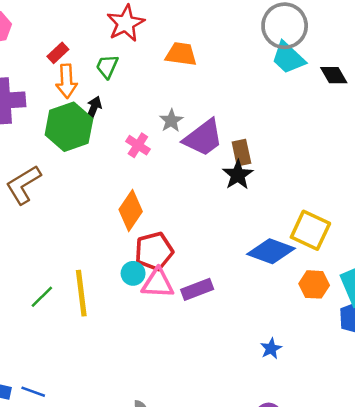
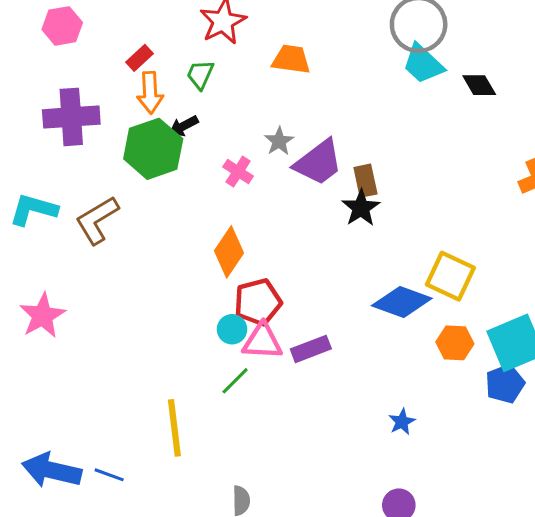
black arrow: (94, 108) -> (183, 126), turned -140
yellow line: (81, 293) -> (174, 428), moved
green line: (42, 297) -> (235, 381), moved

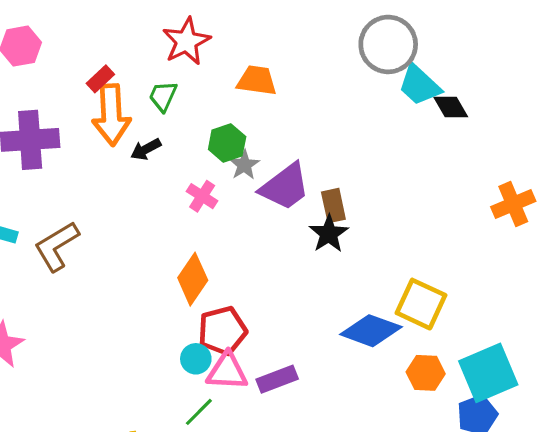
cyan trapezoid: (423, 64) -> (419, 85), moved
orange arrow: (150, 93) -> (111, 115), size x1.4
green hexagon: (153, 149) -> (227, 143), moved, size x0.6

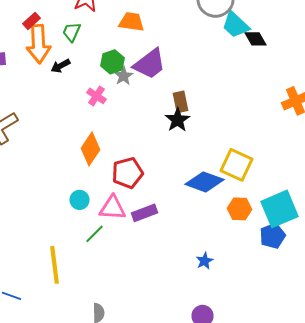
purple trapezoid: (285, 187) -> (150, 64), moved
red pentagon: (222, 331) -> (128, 173), moved
cyan circle: (196, 359) -> (80, 200), moved

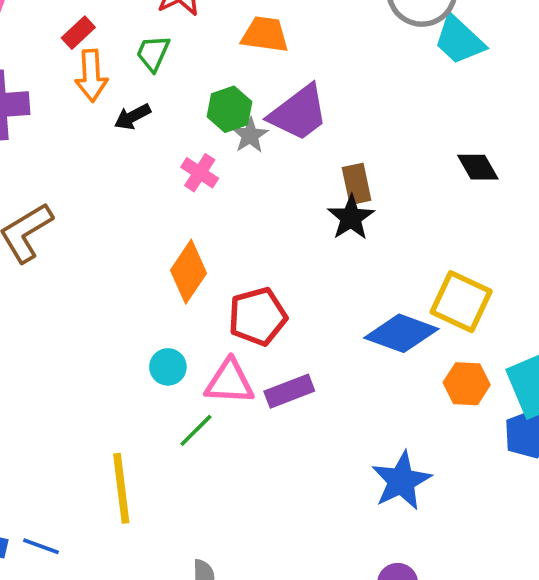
black diamond: (256, 39) -> (478, 167), moved
orange arrow: (38, 44) -> (91, 76), size x0.7
blue star: (204, 261) -> (401, 481), size x1.8

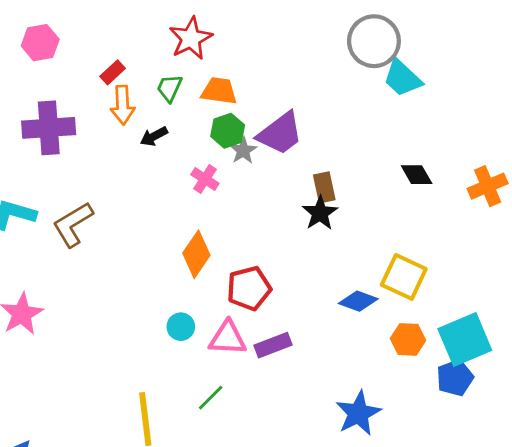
orange trapezoid: (265, 35) -> (219, 91), moved
blue diamond: (401, 333) -> (358, 301), size x0.7
green line: (196, 430) -> (211, 398), moved

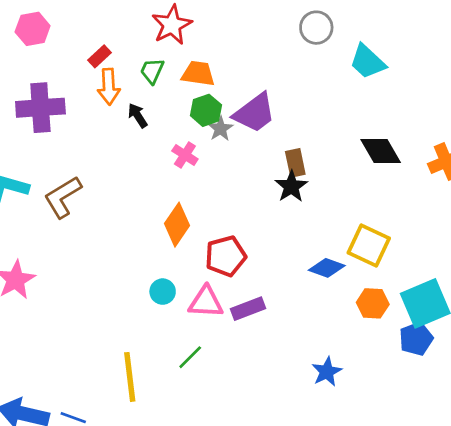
gray circle: (374, 41) -> (316, 28), moved, size x0.7
black arrow: (154, 136) -> (138, 116), turned 85
black diamond: (417, 175) -> (381, 151), size x1.4
blue star: (358, 413) -> (327, 372), size x0.7

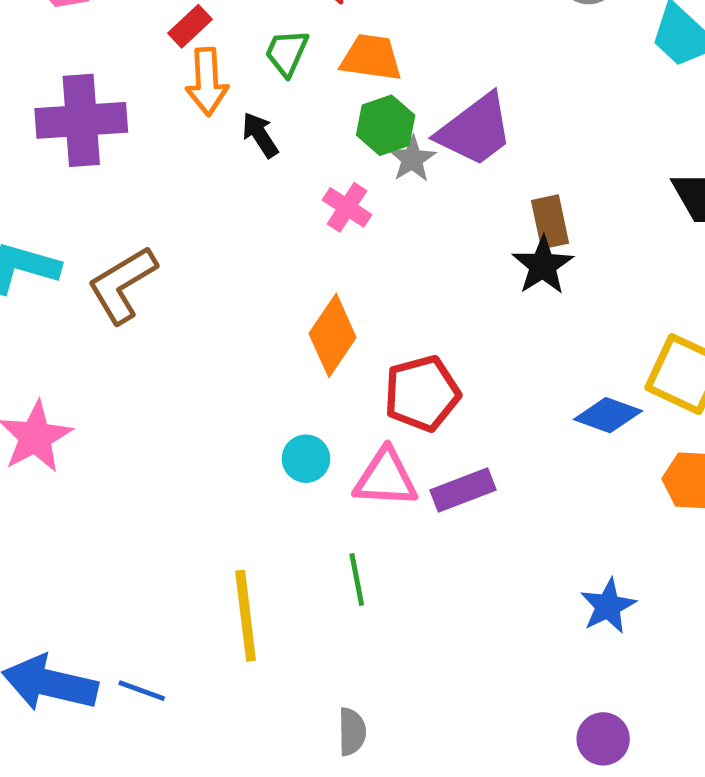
green line: (190, 357) -> (357, 579), turned -56

